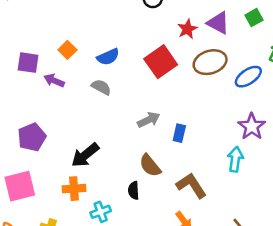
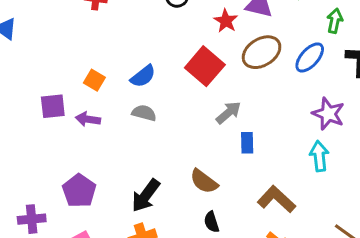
gray arrow: (149, 120) -> (228, 113), moved
brown semicircle: (150, 165) -> (204, 181), moved

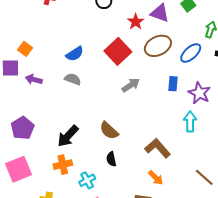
orange square: (94, 80) -> (25, 49), moved
blue rectangle: (247, 143) -> (173, 84), moved

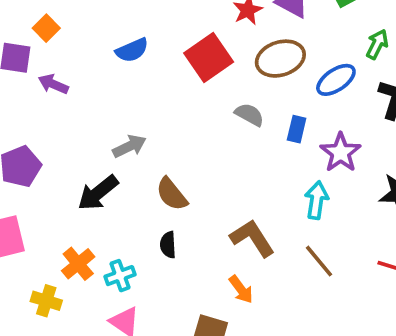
gray semicircle: (73, 79) -> (249, 115), moved
gray arrow: (131, 85) -> (129, 146), moved
orange cross: (63, 165) -> (78, 264), moved, turned -36
brown line: (204, 177) -> (319, 261), moved

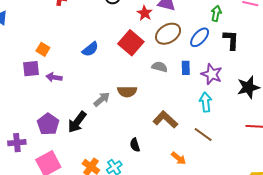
black arrow: (98, 193) -> (77, 122), moved
brown semicircle: (172, 194) -> (127, 91), moved, turned -36
brown L-shape: (252, 238) -> (165, 119), moved
brown line: (319, 261) -> (203, 134), moved

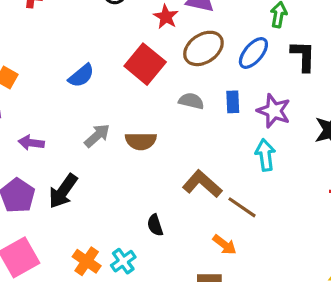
purple arrow: (54, 77) -> (31, 143), moved
gray arrow: (102, 99) -> (97, 136), moved
brown line: (203, 134) -> (242, 207), moved

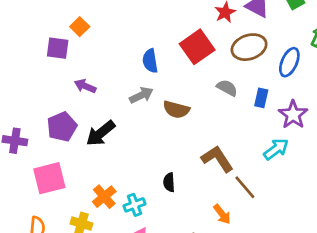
blue ellipse: (253, 53) -> (289, 62), turned -32
blue semicircle: (81, 76) -> (150, 61), moved, turned 105
cyan arrow: (265, 155) -> (276, 149), turned 45

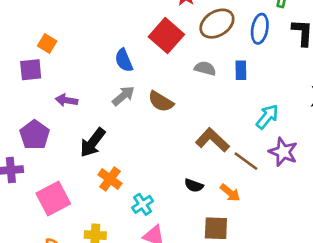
brown semicircle: (176, 110) -> (161, 102), turned 30
purple star: (293, 115) -> (283, 152), moved
purple pentagon: (62, 127) -> (35, 135), moved
black semicircle: (169, 182) -> (194, 186), moved, turned -54
orange cross: (104, 197) -> (110, 179), moved

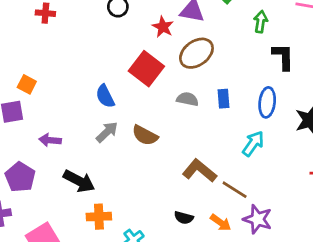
blue ellipse: (260, 29) -> (267, 102), moved
black arrow: (93, 143) -> (79, 181), turned -96
purple star: (283, 152) -> (258, 219), moved
orange cross: (110, 179) -> (99, 217), turned -35

